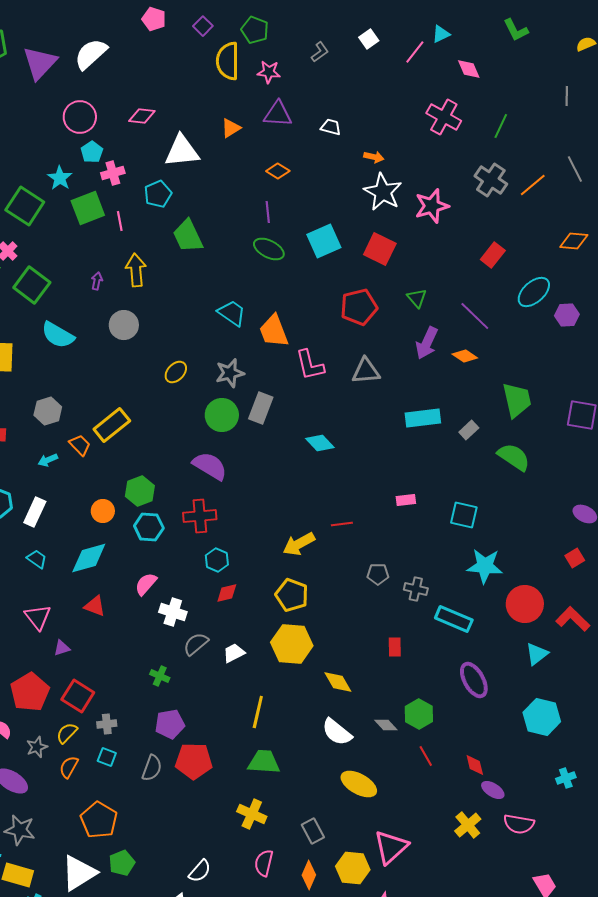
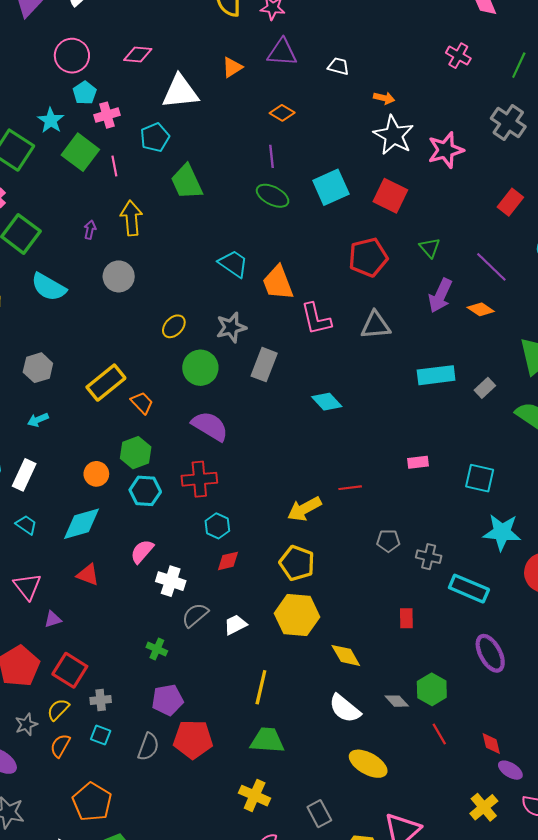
pink cross: (444, 117) -> (458, 56), size x0.7
green square: (88, 208) -> (80, 152), turned -32
green circle: (222, 415) -> (200, 368), moved
orange trapezoid: (80, 445) -> (142, 403), moved

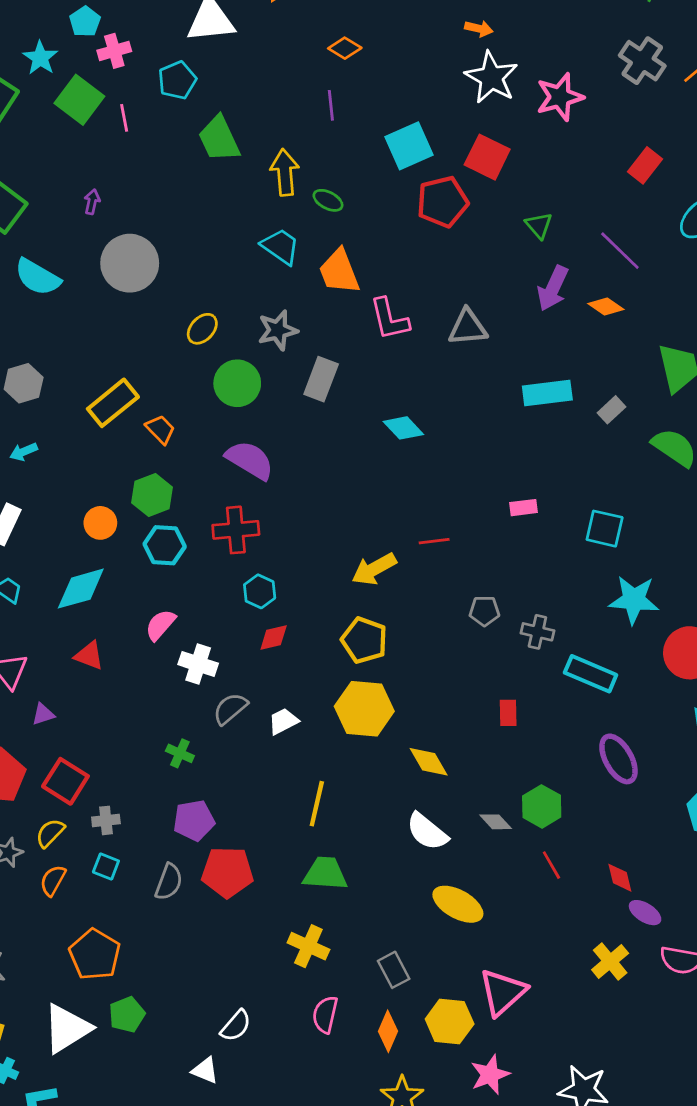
green ellipse: (273, 196) -> (328, 200), moved, size x0.7
yellow arrow: (131, 218) -> (285, 172), moved
red pentagon: (368, 257) -> (443, 202), moved
gray circle: (119, 276) -> (130, 263), size x1.4

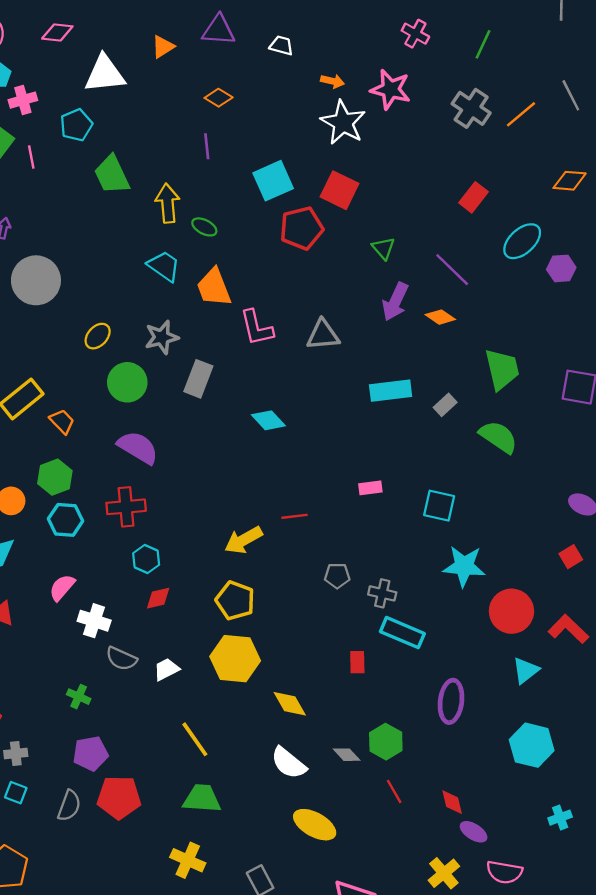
pink star: (560, 97) -> (391, 89), moved, turned 30
cyan rectangle: (591, 674) -> (402, 633), moved
gray semicircle: (230, 709) -> (121, 659), turned -116
purple ellipse: (618, 759) -> (451, 701), turned 36
yellow line: (317, 804) -> (195, 739), turned -48

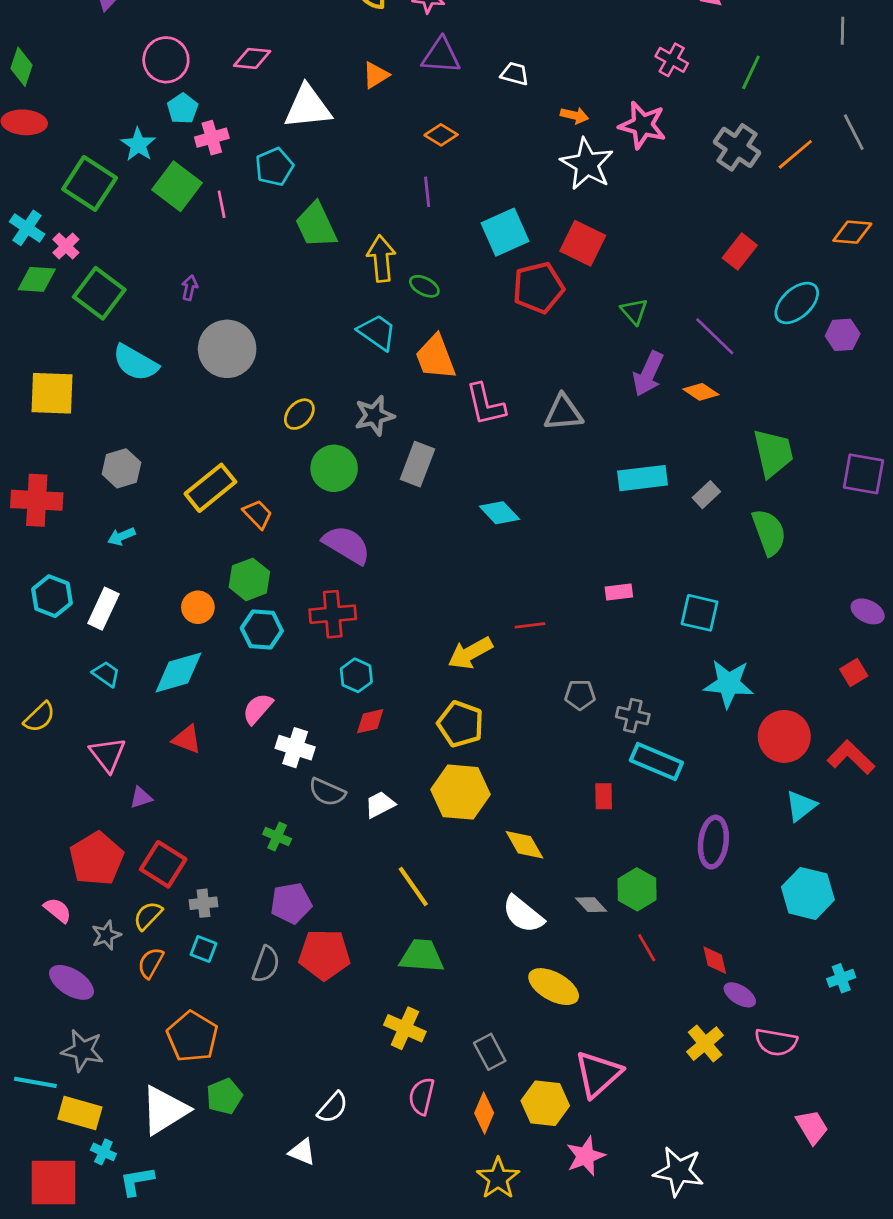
green semicircle: (498, 437) -> (769, 532), turned 36

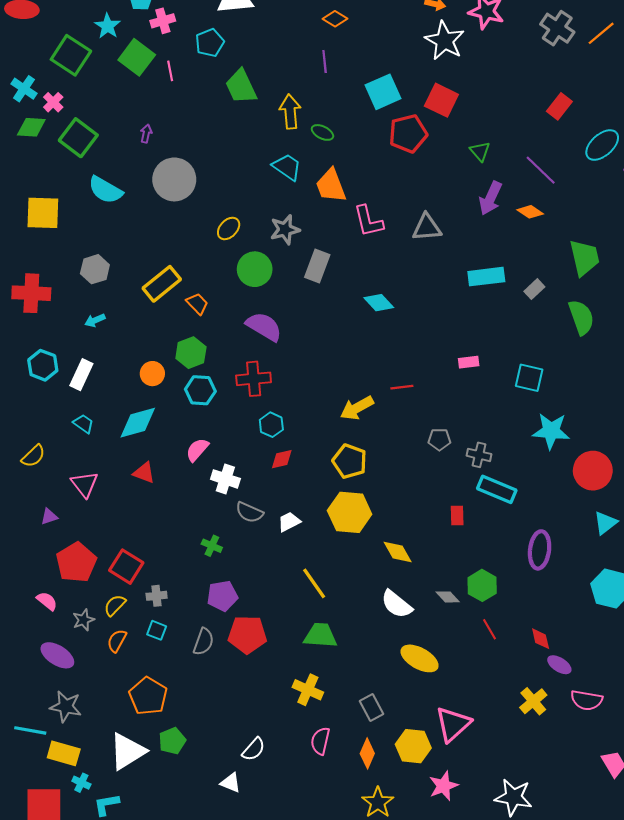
purple triangle: (141, 798) -> (49, 517), moved

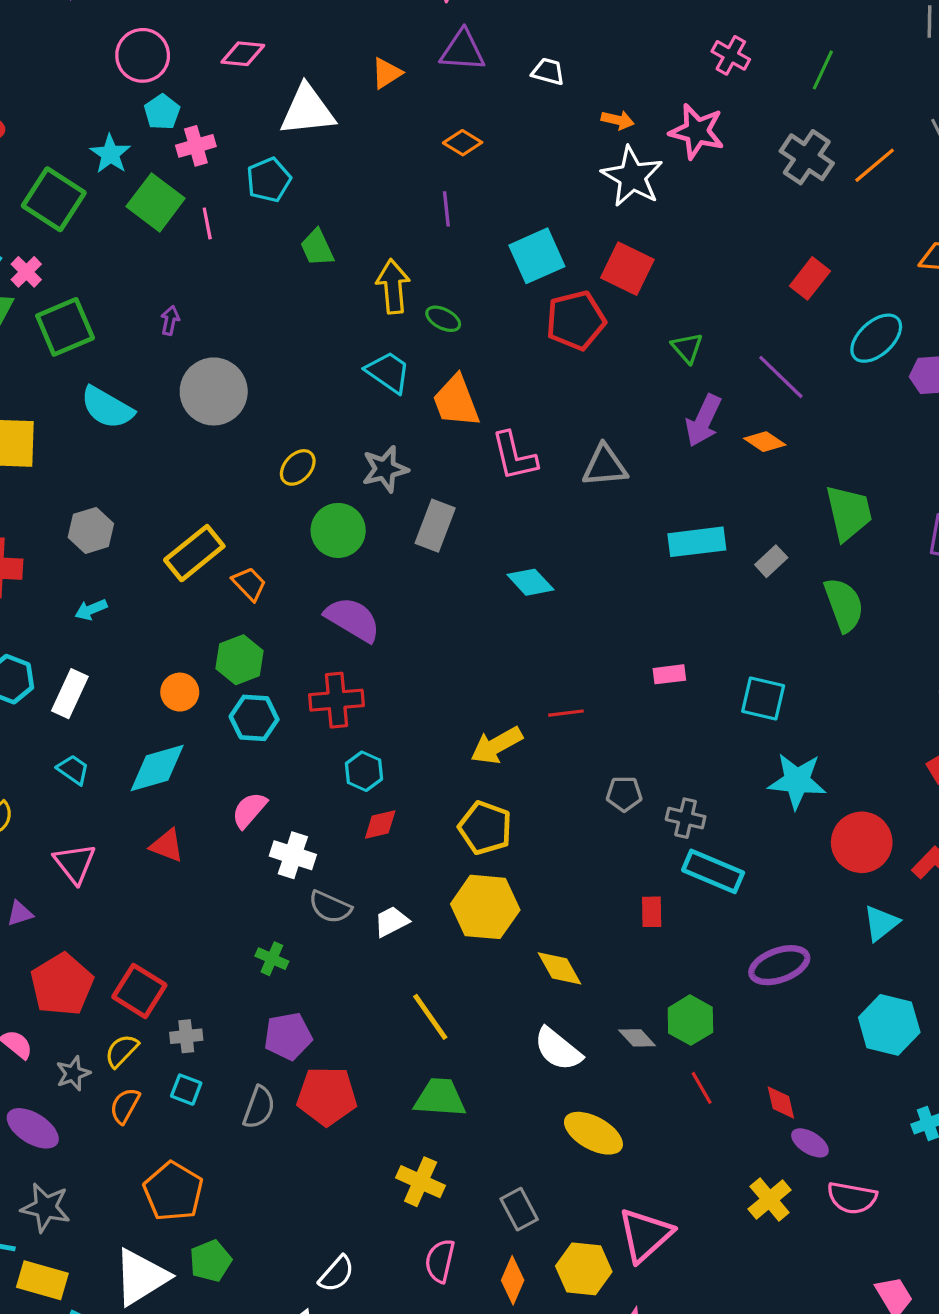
green trapezoid: (241, 87) -> (317, 248), size x0.7
green square: (78, 138) -> (65, 327), turned 30
purple ellipse: (540, 550) -> (779, 965), turned 63

